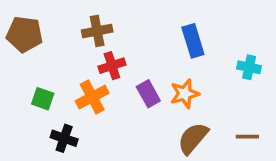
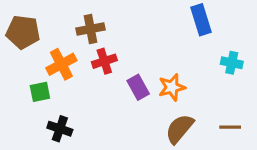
blue rectangle: (193, 41) -> (201, 20), moved
orange cross: (92, 97) -> (61, 64), moved
green square: (43, 99) -> (40, 92), turned -30

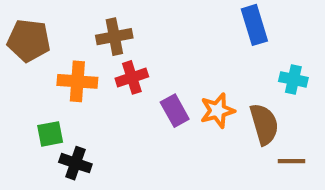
orange cross: (61, 64) -> (77, 81), turned 32
green square: (40, 92) -> (50, 134), moved
brown semicircle: (180, 129) -> (264, 124), moved, turned 124

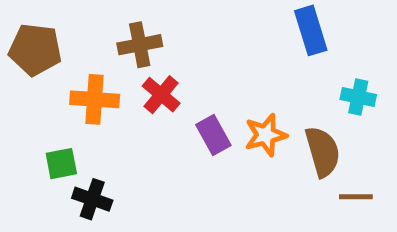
red cross: (132, 77) -> (161, 95), turned -32

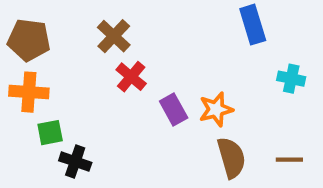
brown cross: (140, 45) -> (114, 36), turned -36
orange cross: (95, 99) -> (29, 92), moved
brown semicircle: (323, 152) -> (231, 158), moved

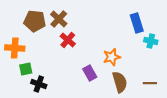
blue rectangle: (253, 25) -> (137, 23), moved
brown pentagon: (29, 40) -> (35, 21), moved
purple rectangle: (174, 109) -> (90, 73), moved

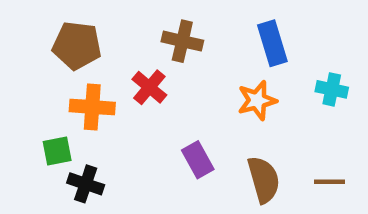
brown cross: (59, 19) -> (182, 41), moved, turned -30
blue rectangle: (137, 23) -> (272, 43), moved
orange cross: (15, 48) -> (92, 107), moved
orange star: (112, 57) -> (257, 100), moved

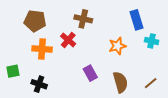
blue rectangle: (272, 43) -> (136, 20), moved
green square: (57, 151) -> (13, 71), moved
brown line: (330, 182) -> (151, 83), turned -40

